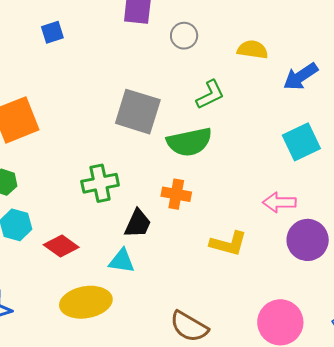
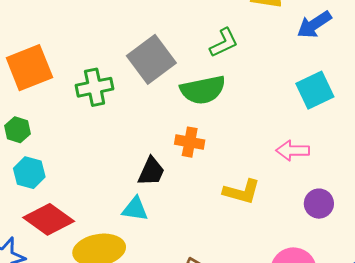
gray square: (138, 112) -> (151, 59), turned 36
green cross: (100, 183) -> (95, 87), moved
purple circle: (308, 240) -> (319, 204), moved, size x0.7
red diamond: (61, 246) -> (49, 219), moved, size x1.4

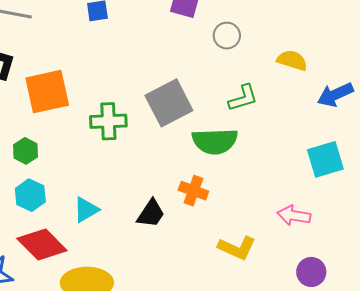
cyan triangle: (135, 209) -> (86, 210), moved, turned -48

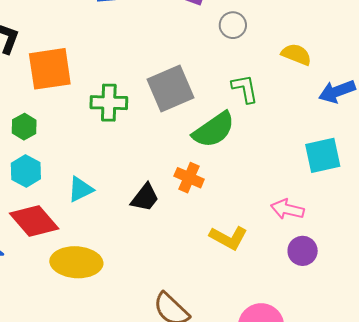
green L-shape: (243, 98) -> (245, 89), turned -88
green semicircle: (215, 141) -> (214, 130), turned -36
purple circle: (311, 272) -> (303, 251), moved

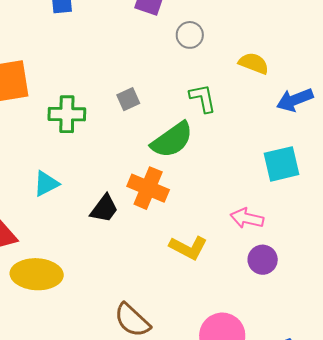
gray square: (170, 88) -> (128, 99), size x0.5
orange cross: (189, 178) -> (148, 188), size x1.4
cyan triangle: (80, 189) -> (46, 184), moved

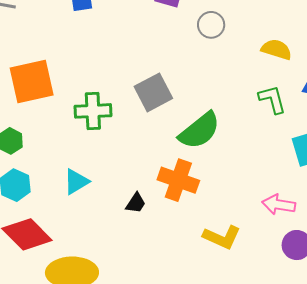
green L-shape: (203, 98) -> (272, 99), moved
gray square: (128, 99) -> (153, 92), size x1.6
black trapezoid: (104, 209) -> (136, 203), size x0.7

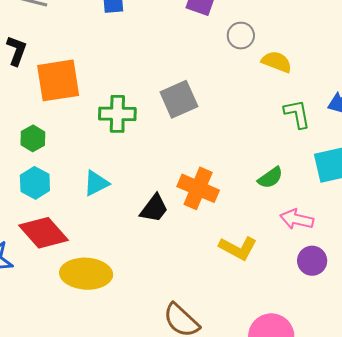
yellow semicircle: (276, 49) -> (277, 62), moved
green semicircle: (199, 131) -> (270, 178), moved, size x0.6
black trapezoid: (136, 203) -> (154, 208), size x1.4

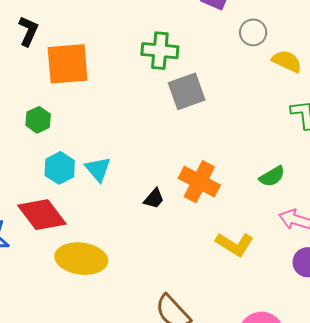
green cross: (117, 114) -> (160, 51), moved
cyan hexagon: (35, 183) -> (60, 168), moved
cyan triangle: (96, 183) -> (98, 169), turned -48
black trapezoid: (154, 208) -> (154, 199), size x0.7

